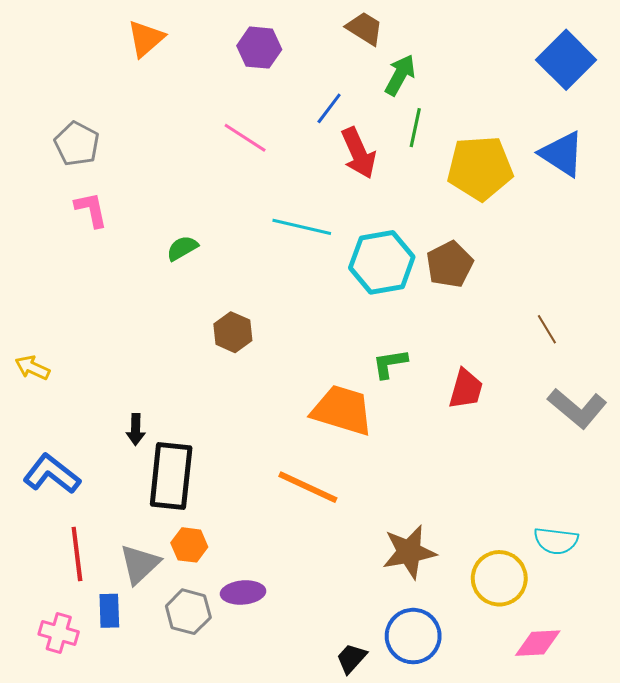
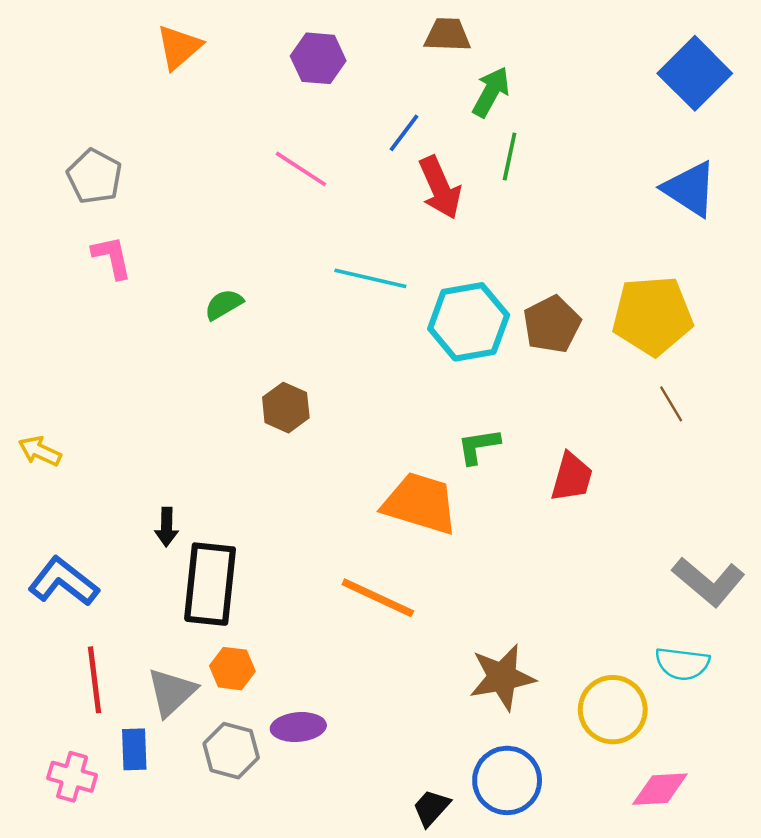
brown trapezoid: (365, 28) -> (447, 35), turned -30
yellow pentagon: (480, 168) -> (653, 316), moved
gray L-shape: (577, 408) -> (708, 582), moved

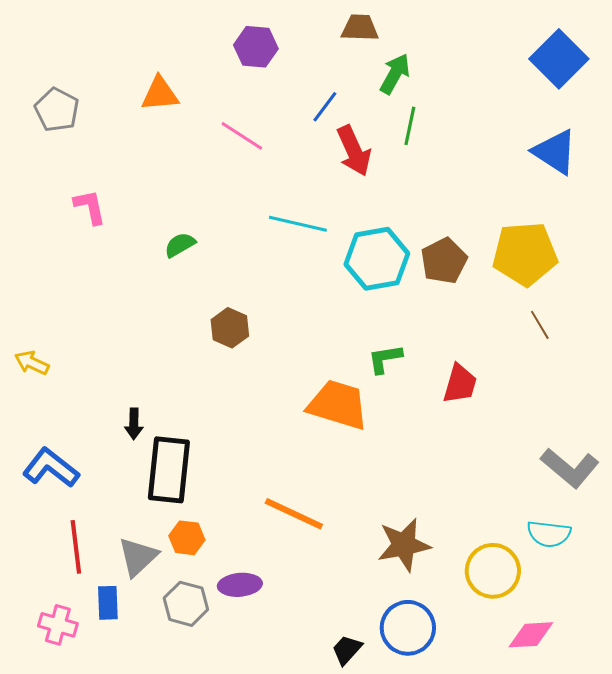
orange triangle: (179, 47) -> (160, 94), moved, turned 36
gray pentagon: (94, 176) -> (57, 110), moved
orange line: (378, 598) -> (294, 514), moved

